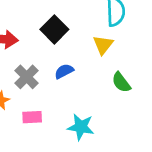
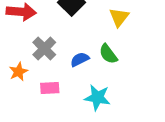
blue semicircle: (64, 71) -> (80, 59), moved
green semicircle: (121, 82) -> (108, 54), moved

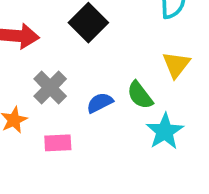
yellow triangle: (119, 17) -> (176, 65), moved
cyan star: (97, 97) -> (165, 131), moved, turned 30

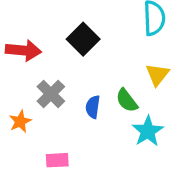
blue semicircle: (100, 103) -> (93, 107), turned -55
pink rectangle: (58, 143) -> (57, 160), moved

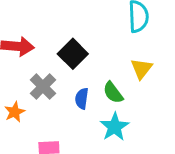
black square: (83, 39) -> (73, 54), moved
cyan star: (148, 131) -> (115, 127), moved

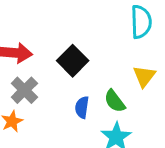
gray cross: (43, 87) -> (24, 90), moved

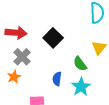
blue semicircle: (82, 107) -> (57, 79), moved

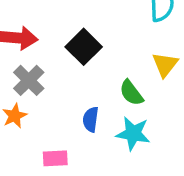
cyan star: (81, 87) -> (133, 134), turned -30

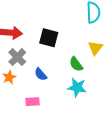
black square: (84, 47) -> (49, 38), turned -30
blue semicircle: (91, 119) -> (41, 74), moved, turned -48

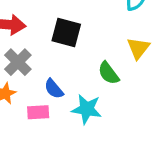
cyan star: (77, 87) -> (87, 109), moved
pink rectangle: (32, 102) -> (38, 112), moved

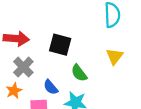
green semicircle: (109, 73) -> (79, 73), moved

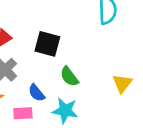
yellow triangle: (115, 56) -> (122, 83), moved

